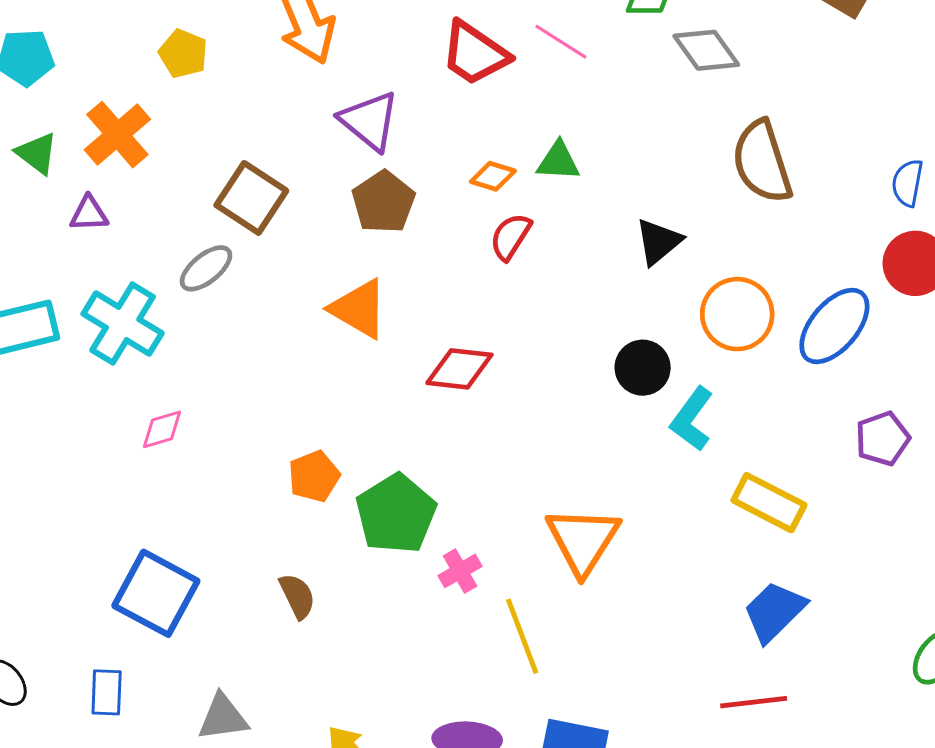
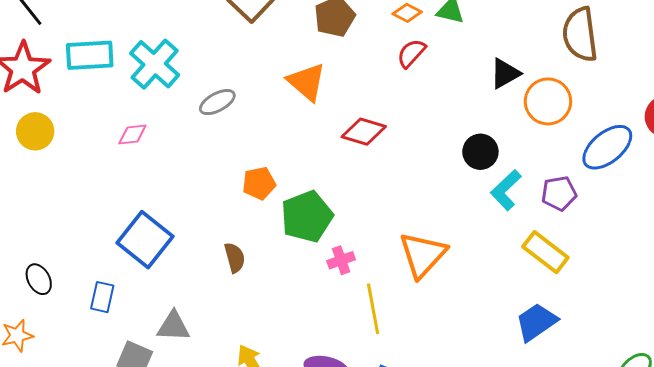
gray ellipse: (206, 268) -> (217, 102), moved
orange circle: (737, 314) -> (548, 101), moved
pink diamond: (162, 429) -> (132, 135), moved
purple pentagon: (883, 439) -> (559, 193), moved

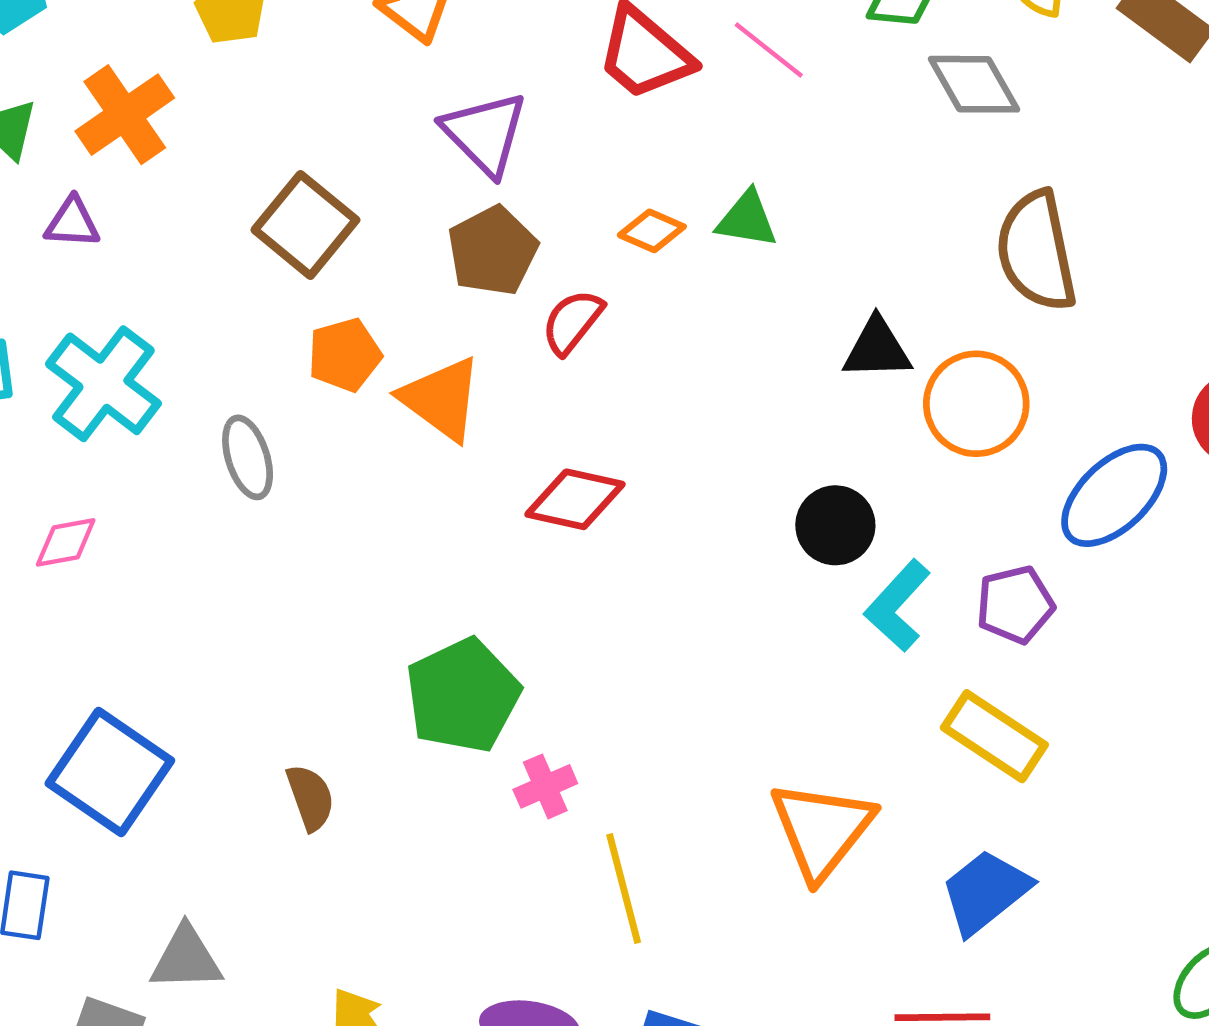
red semicircle: (411, 53) -> (572, 322), moved
black triangle: (505, 73) -> (877, 349), turned 32
gray ellipse: (217, 102) -> (248, 457), turned -75
orange pentagon: (259, 183) -> (345, 355), moved
orange triangle: (423, 255) -> (822, 830), moved

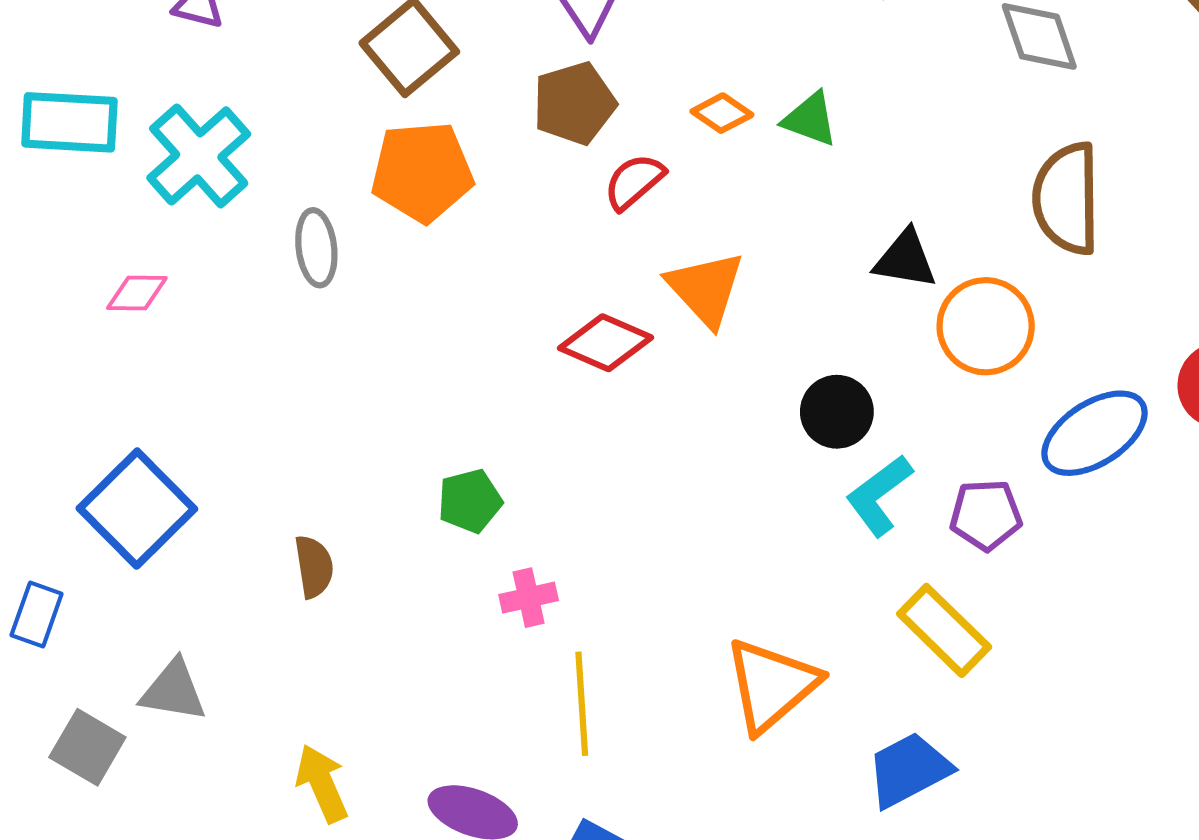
orange pentagon: (345, 355) -> (422, 172), size x1.5
orange triangle: (441, 399) -> (706, 289), moved
green pentagon: (463, 696) -> (470, 501), size x0.6

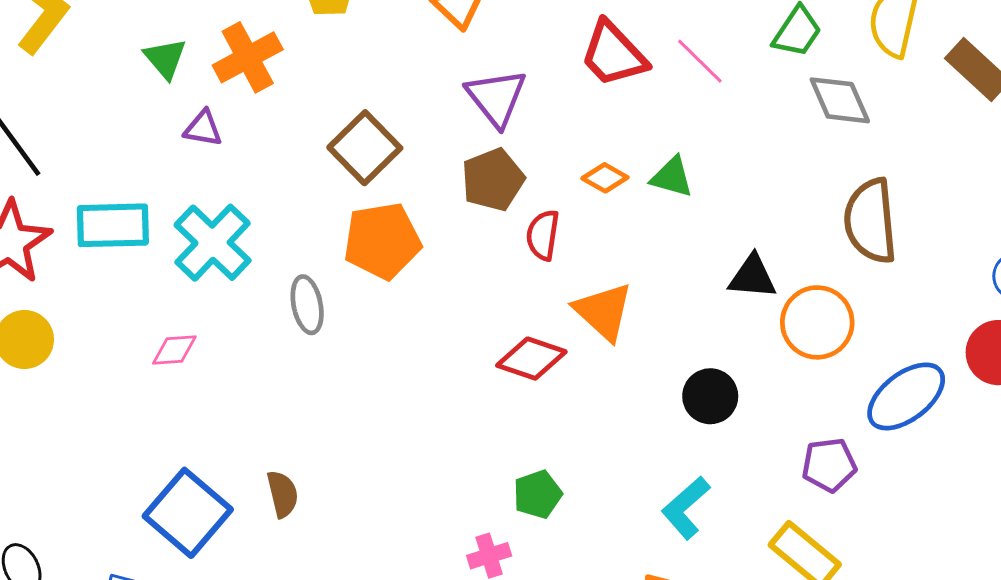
red semicircle: (634, 182) -> (543, 235), turned -36
cyan L-shape: (879, 495) -> (686, 508), moved
green pentagon: (470, 501) -> (538, 494), moved
brown semicircle: (314, 567) -> (283, 494), moved

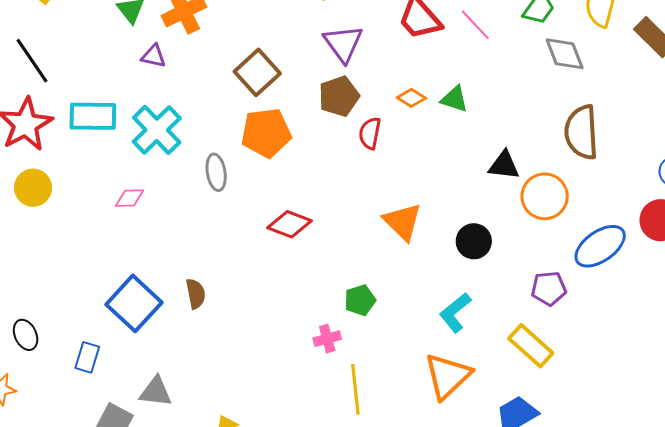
orange triangle: (604, 311) -> (403, 222), moved
red diamond: (531, 359) -> (289, 224), moved

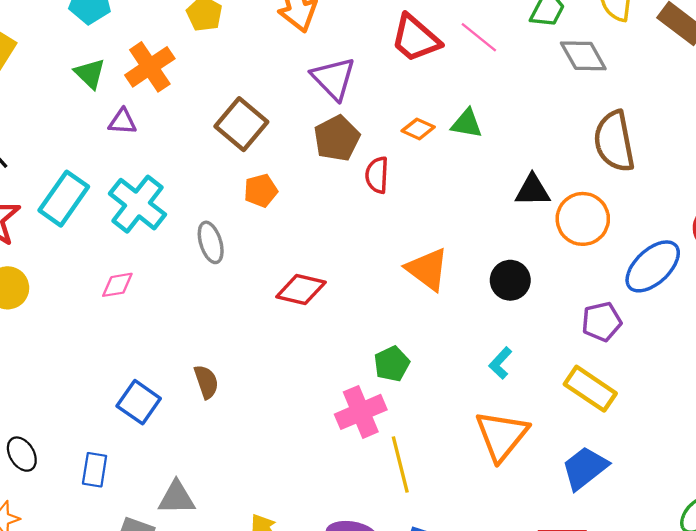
cyan rectangle: (93, 116) -> (64, 199), turned -48
orange pentagon: (266, 133) -> (261, 191), size x0.6
blue square: (134, 303) -> (139, 402), size x0.7
cyan L-shape: (455, 313) -> (500, 363), size x0.7
pink cross: (327, 339) -> (361, 412), size x1.6

